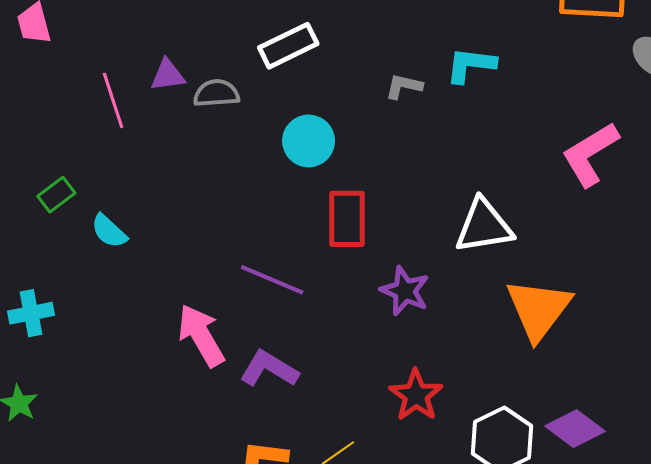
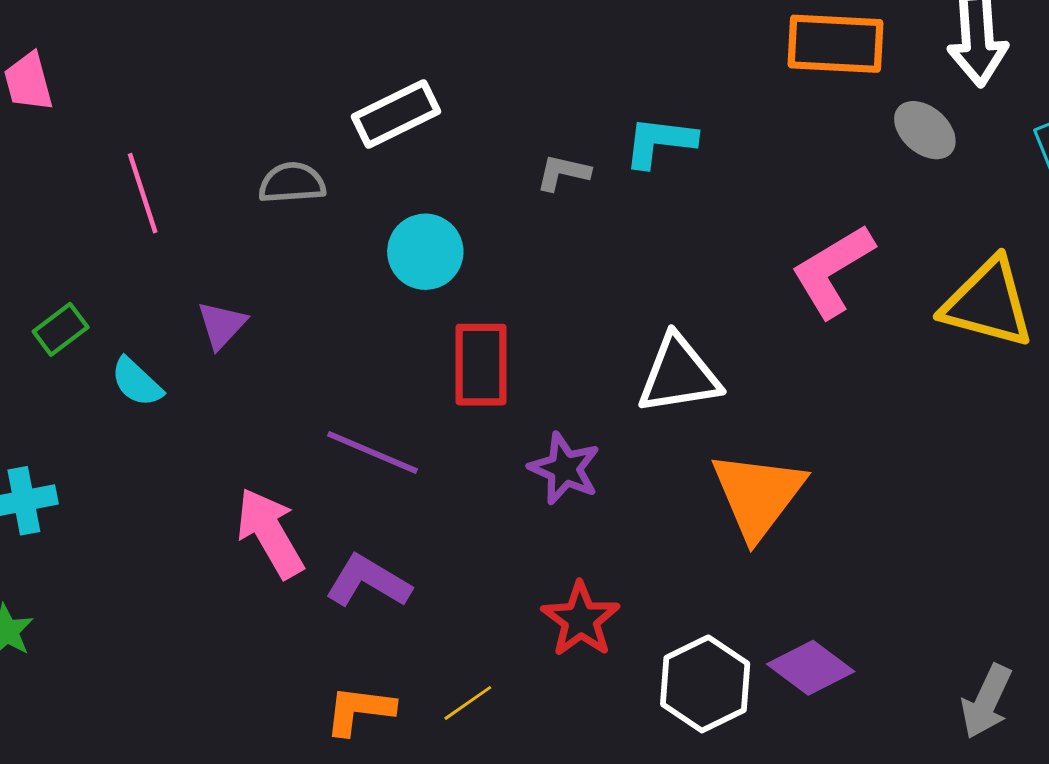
purple triangle: (168, 75) -> (222, 325), moved, turned -39

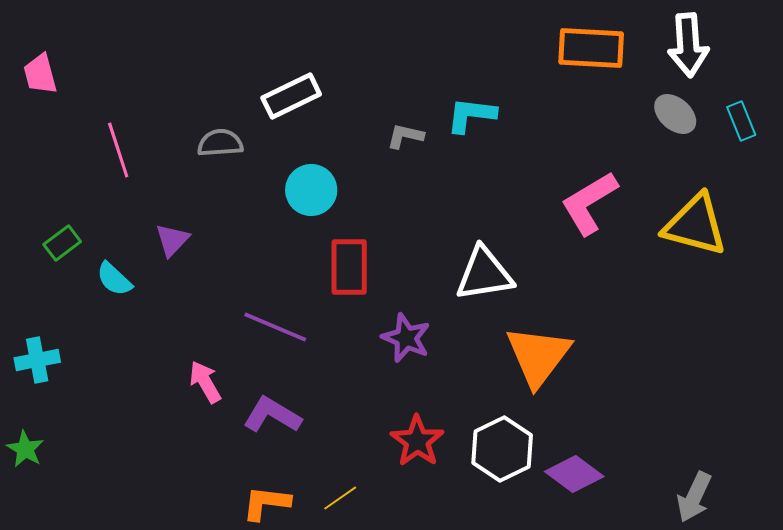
gray ellipse: (925, 130) -> (675, 114), moved
pink arrow: (270, 533) -> (205, 382), size x0.7
white hexagon: (705, 684) -> (502, 449), moved

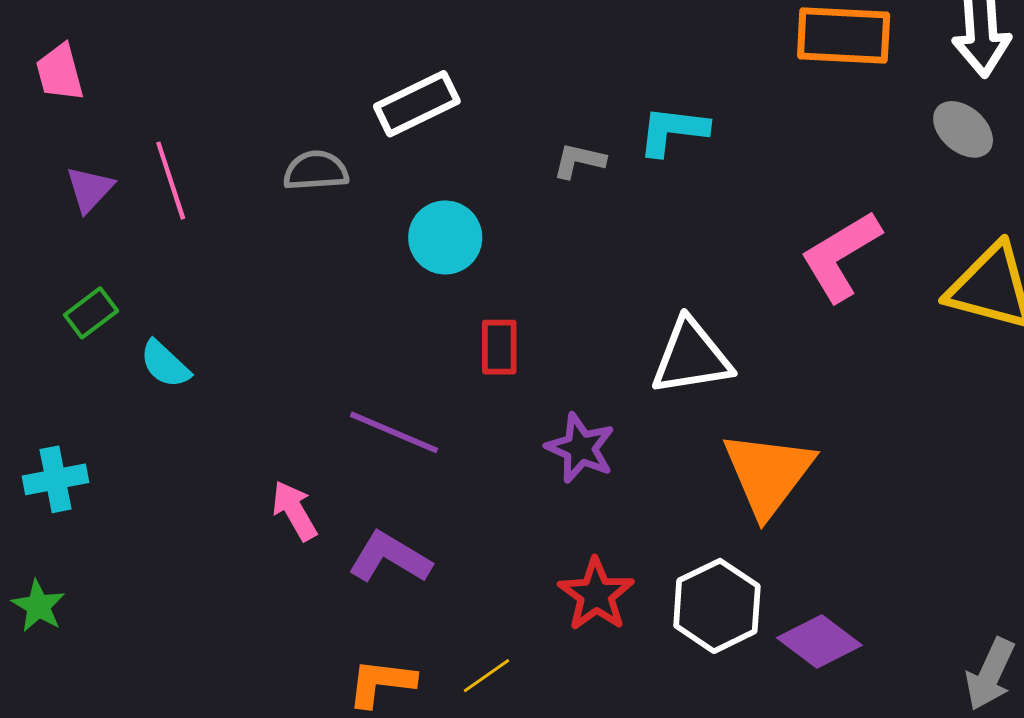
purple triangle: (172, 240) -> (90, 189), moved
red rectangle: (349, 267) -> (499, 347), size x0.7

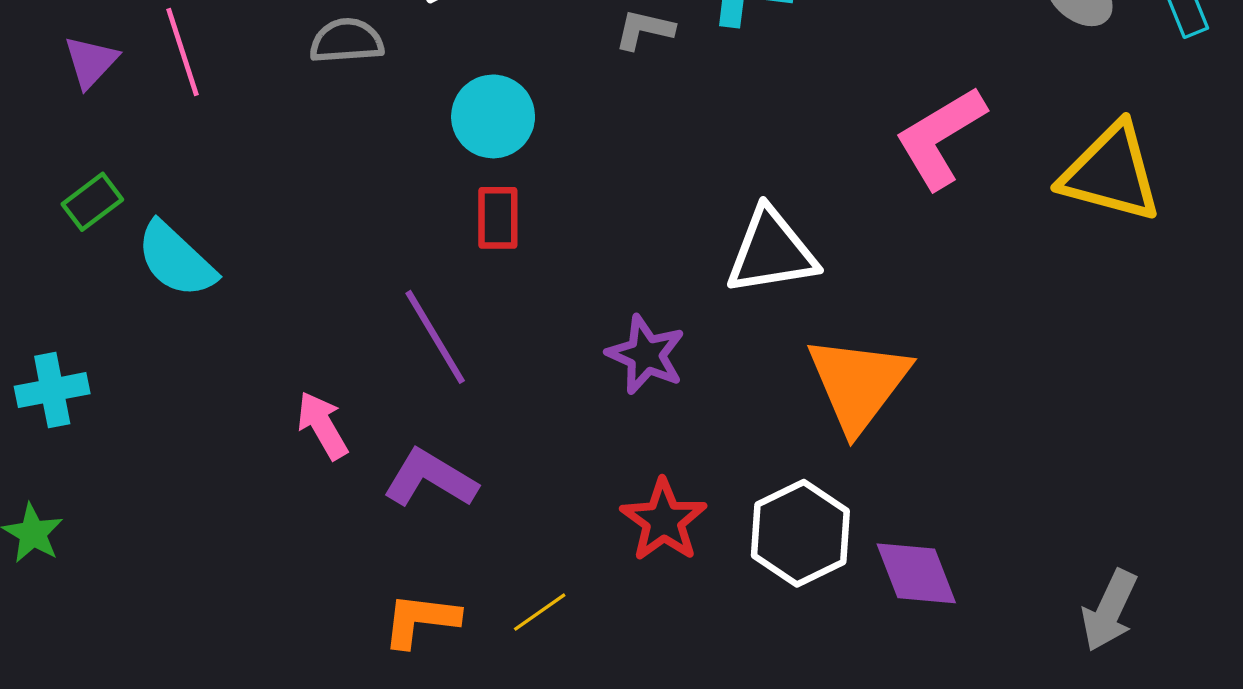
red rectangle: (499, 347) -> (498, 218), moved
cyan semicircle: (165, 364) -> (176, 260), size x1.4
purple line: (394, 432) -> (435, 337), turned 36
purple diamond: (819, 641) -> (916, 573), turned 32

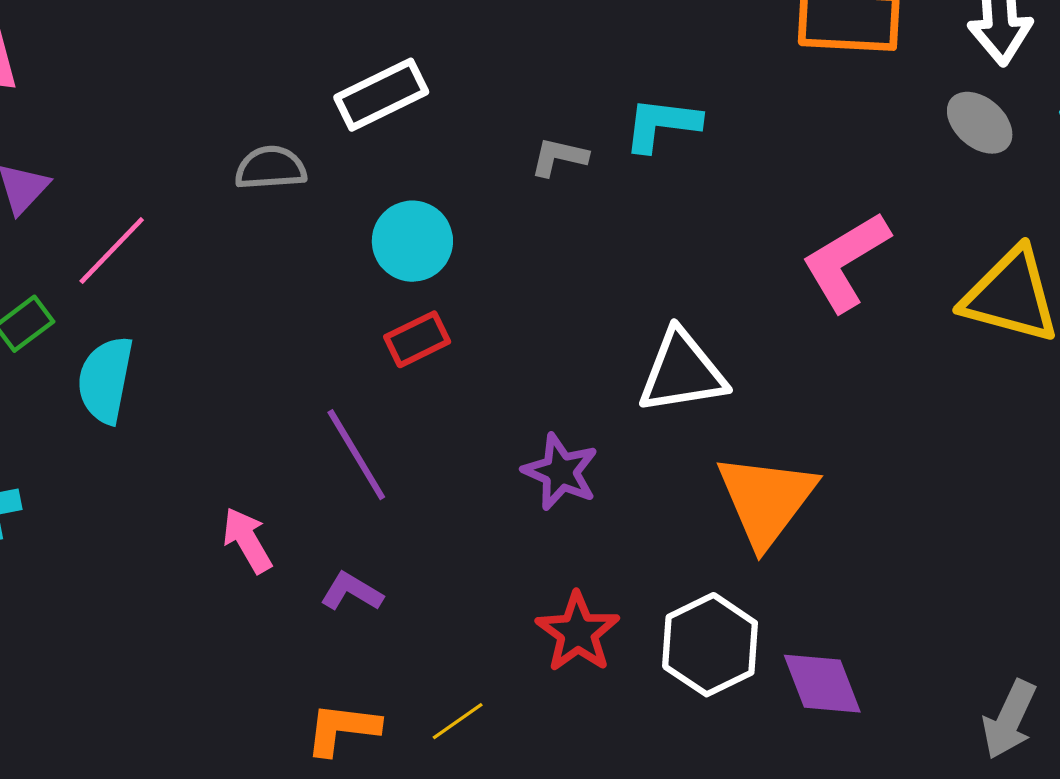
pink line: (182, 52) -> (112, 250), moved, turned 62
red rectangle: (498, 218) -> (417, 339), turned 64
cyan semicircle: (176, 260) -> (105, 380), turned 58
purple L-shape: (430, 479) -> (352, 592), size x0.7

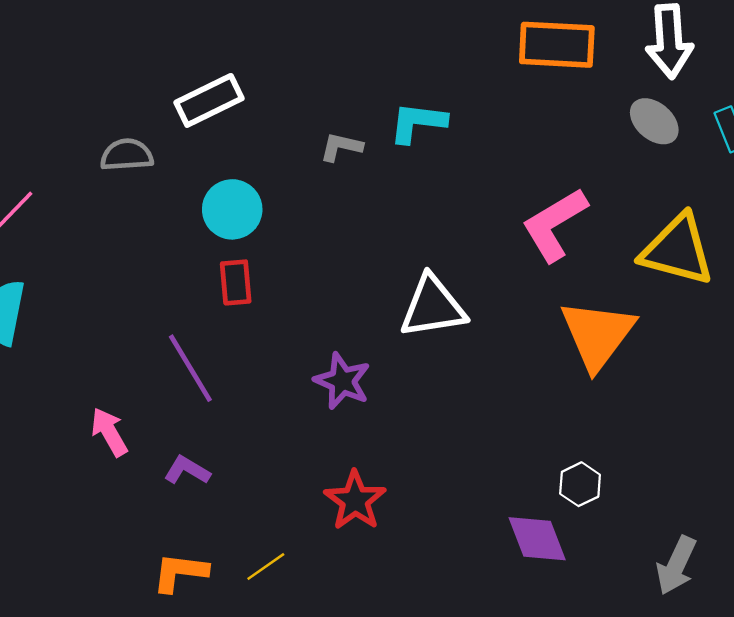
red rectangle: (417, 339) -> (236, 282), turned -69
orange triangle: (766, 500) -> (597, 335), moved
white hexagon: (710, 645) -> (580, 484), moved, size x0.6

